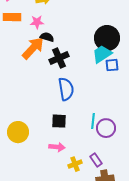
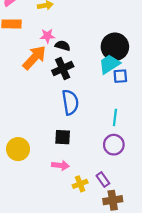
pink star: (37, 22) -> (47, 36), moved
black semicircle: (47, 37) -> (63, 46), moved
cyan line: (93, 121) -> (115, 117), moved

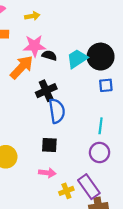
pink star: (47, 36) -> (34, 46), size x1.5
cyan trapezoid: (109, 64) -> (77, 59), moved
black cross: (63, 69) -> (46, 91), moved
purple rectangle: (103, 180) -> (89, 187), size x1.6

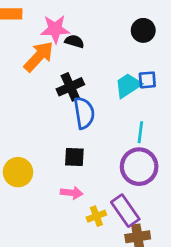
black circle: (101, 57) -> (143, 30), moved, size x0.7
cyan trapezoid: (77, 59) -> (128, 85), moved
purple circle: (99, 152) -> (139, 167), size x1.4

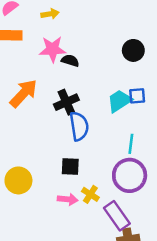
orange arrow: (39, 57) -> (24, 93), moved
yellow cross: (96, 216) -> (90, 194), moved, turned -36

